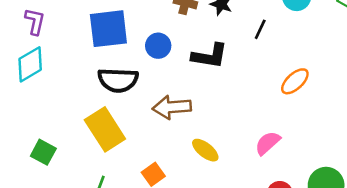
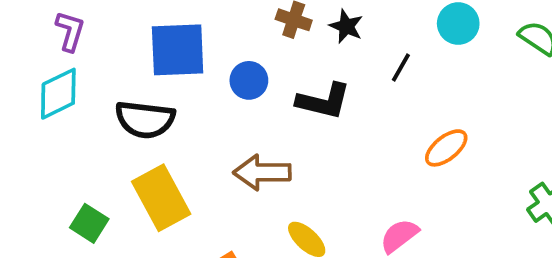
black semicircle: (118, 80) -> (145, 119), moved
green square: (43, 152) -> (89, 223), moved

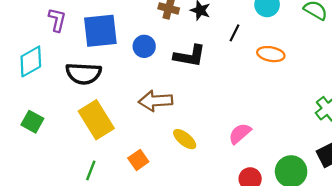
purple L-shape: (70, 31) -> (57, 20), moved
orange ellipse: (446, 148) -> (271, 54), moved, turned 52
green square: (89, 223) -> (32, 122), moved

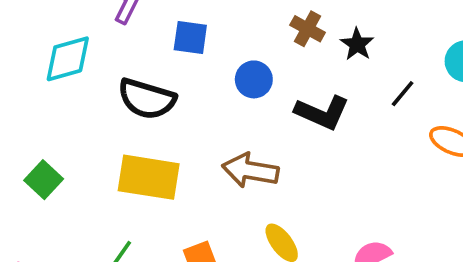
blue square: (100, 31) -> (190, 37), size x0.6
yellow rectangle: (96, 120) -> (149, 177), turned -63
green square: (32, 122) -> (44, 180), moved

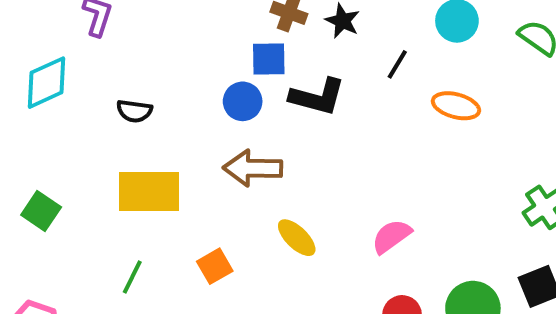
blue square: (190, 37) -> (269, 59), moved
blue circle: (254, 79) -> (243, 101), moved
black semicircle: (147, 99) -> (134, 111), size x0.6

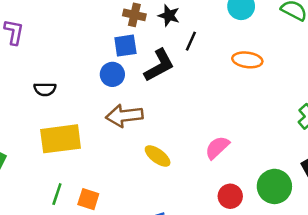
black line: (397, 64) -> (191, 41), moved
black L-shape: (317, 97) -> (159, 65), turned -36
orange square: (215, 266) -> (88, 199), moved, turned -35

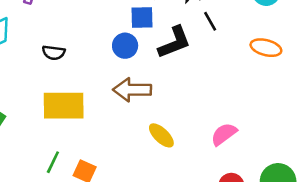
black line: (191, 41) -> (210, 21), turned -60

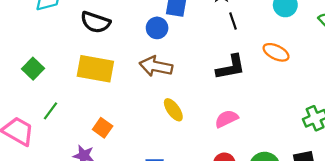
black L-shape: (174, 42) -> (231, 67), moved
black semicircle: (54, 53) -> (95, 22), size x1.5
green line: (53, 162) -> (51, 111), moved

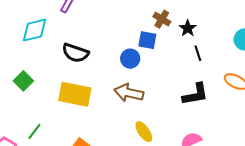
green square: (33, 69) -> (23, 81), moved

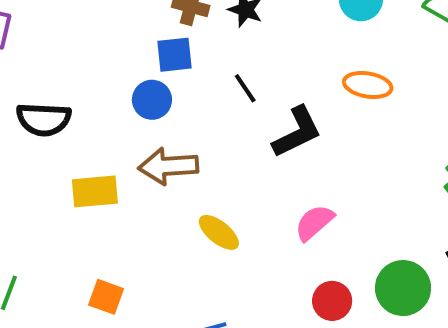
black line: (198, 53) -> (245, 88), moved
yellow rectangle: (75, 94) -> (95, 191), moved, size x0.7

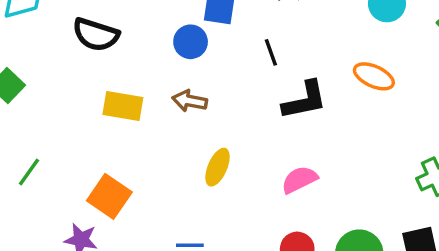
brown arrow: (168, 166) -> (190, 101), size x0.7
yellow ellipse: (219, 232) -> (218, 167), turned 60
orange square: (106, 297) -> (109, 196), size x1.4

